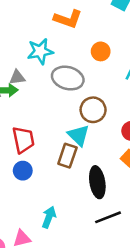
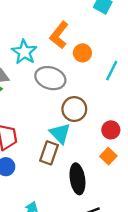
orange L-shape: (68, 19) -> (59, 35), moved, turned 108
cyan star: (40, 51) -> (24, 52), turned -30

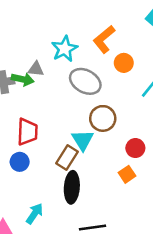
black ellipse: (77, 179) -> (72, 187), moved

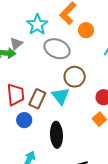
gray triangle: (36, 69) -> (16, 44), turned -40
brown rectangle: (67, 158) -> (37, 99), moved
blue circle: (20, 162) -> (24, 120), moved

